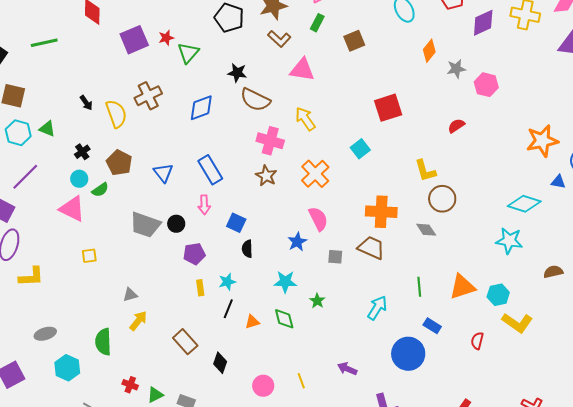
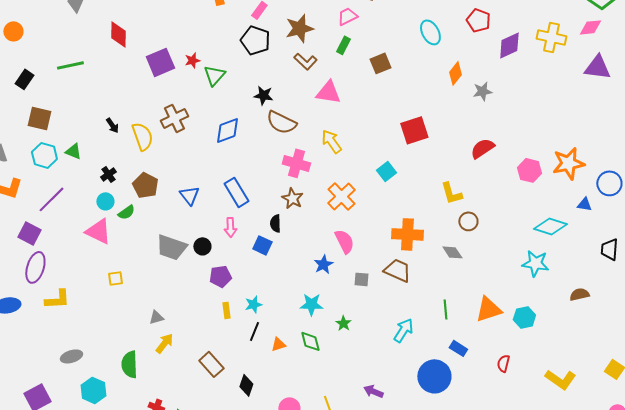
pink hexagon: (486, 85) -> (529, 170), moved
red semicircle: (456, 126) -> (482, 148), size x1.4
brown circle: (442, 199) -> (468, 221), size x0.7
black semicircle: (247, 249) -> (275, 223), moved
yellow L-shape: (517, 323) -> (560, 379), moved

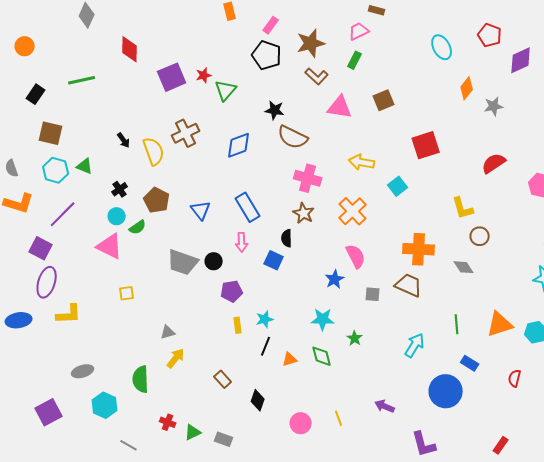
brown square: (380, 63) -> (384, 100), moved
yellow arrow: (331, 141) -> (362, 162), moved, turned -45
brown rectangle: (211, 364) -> (223, 379), size x0.7

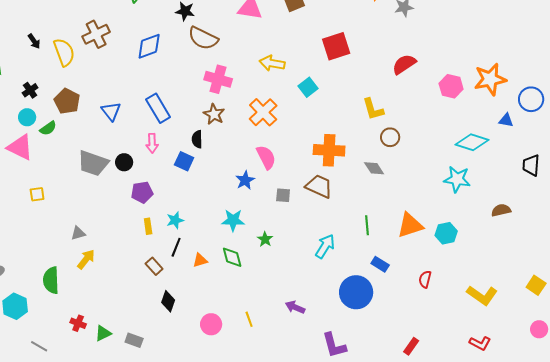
brown rectangle: (223, 379) -> (154, 266), moved

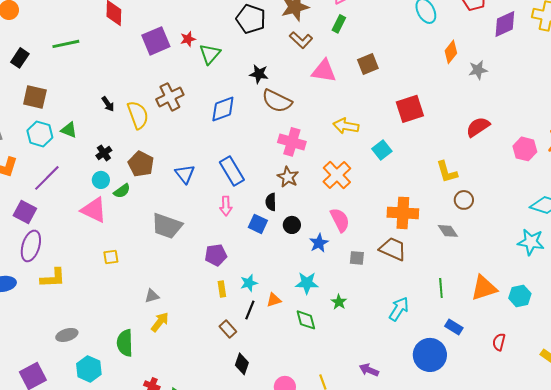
black circle: (124, 162) -> (292, 225), moved
orange triangle: (200, 260) -> (274, 300), moved

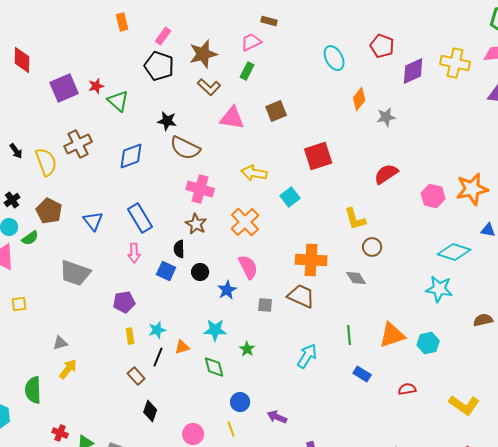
green triangle: (210, 54) -> (118, 101), turned -30
red semicircle: (499, 342) -> (407, 389), turned 66
blue circle: (430, 355) -> (240, 402), moved, size x0.6

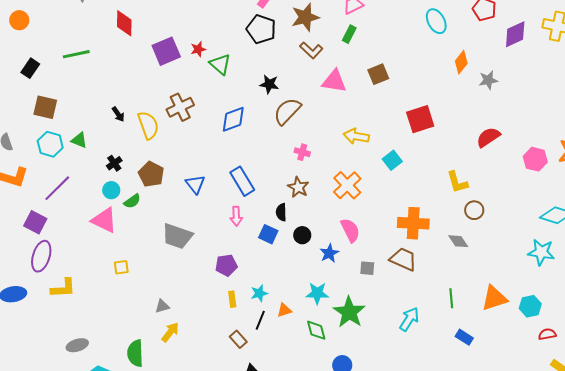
brown semicircle: (185, 148) -> (287, 111), turned 108
pink cross: (200, 189) -> (302, 152), size x0.6
green star: (247, 349) -> (349, 312), size x2.0
red semicircle: (407, 389) -> (547, 334), moved

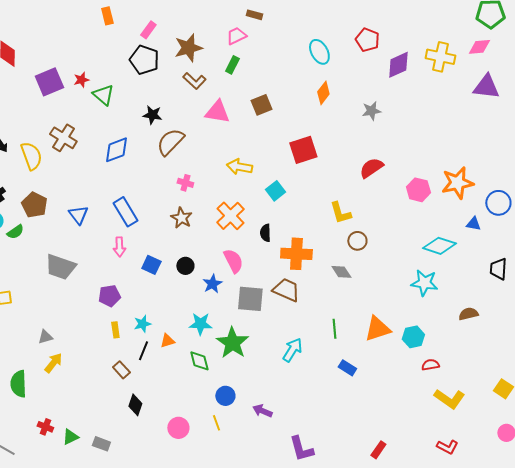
orange diamond: (461, 62) -> (323, 93), moved
brown cross: (180, 107) -> (63, 138), turned -32
black semicircle: (281, 212) -> (265, 233), moved
gray square: (367, 268) -> (250, 299), size x1.8

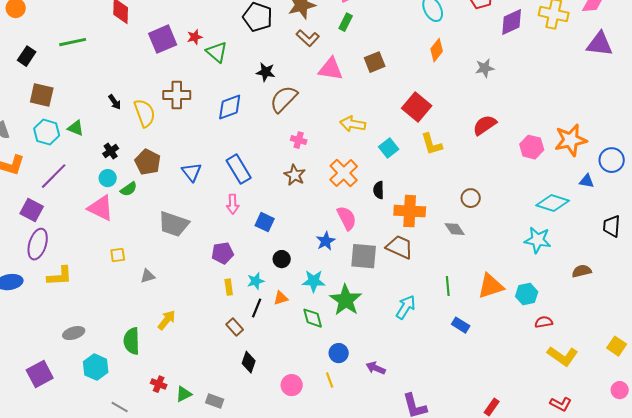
brown cross: (63, 138) -> (177, 95), turned -32
red square: (303, 150) -> (417, 107), turned -32
yellow L-shape: (340, 213) -> (432, 144), moved
black circle: (185, 266) -> (282, 259), moved
gray triangle: (45, 337) -> (148, 276), moved

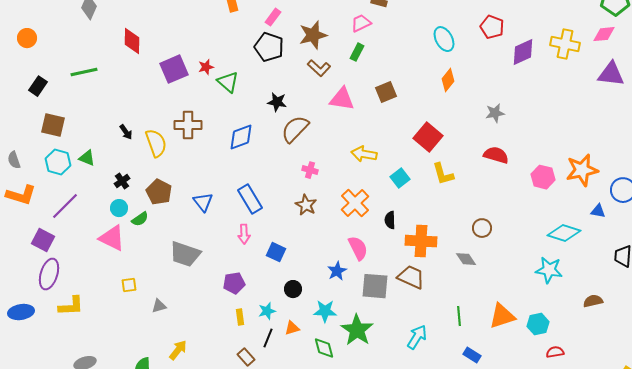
gray star: (485, 68) -> (495, 113), moved
red semicircle: (485, 125) -> (496, 155), turned 50

